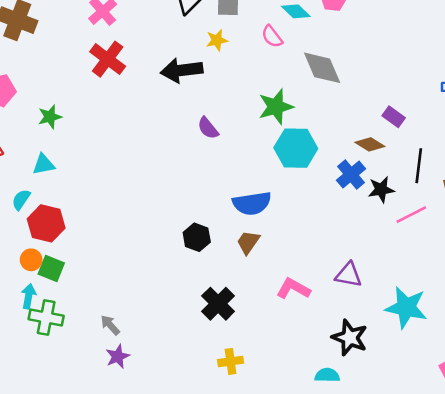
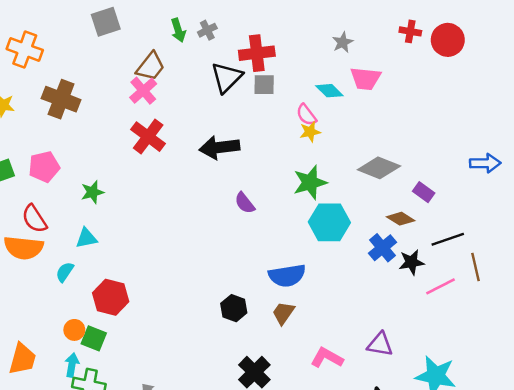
yellow star: (217, 40) -> (310, 132), moved
gray diamond: (322, 68) -> (379, 168), moved, turned -45
black line: (419, 166) -> (448, 239), turned 64
red hexagon: (46, 223) -> (111, 297), moved

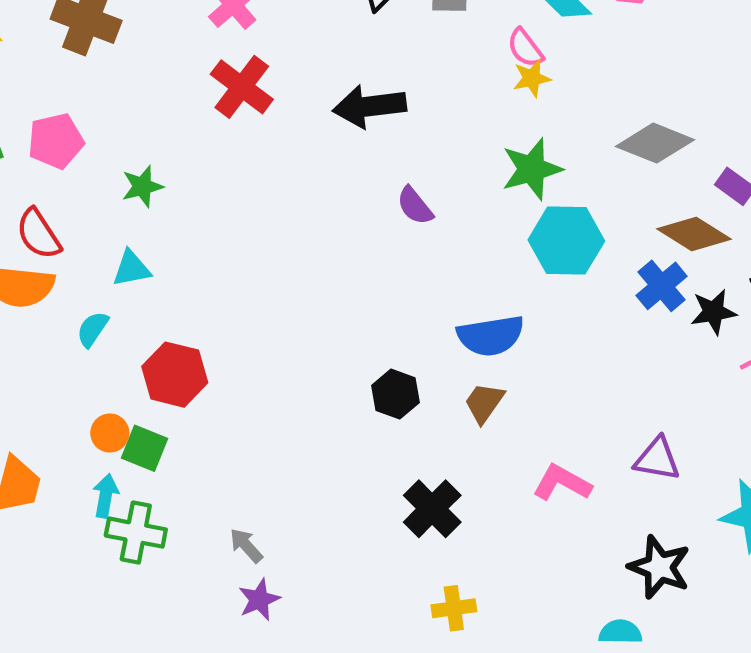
brown diamond: (401, 219) -> (694, 234), size x1.4

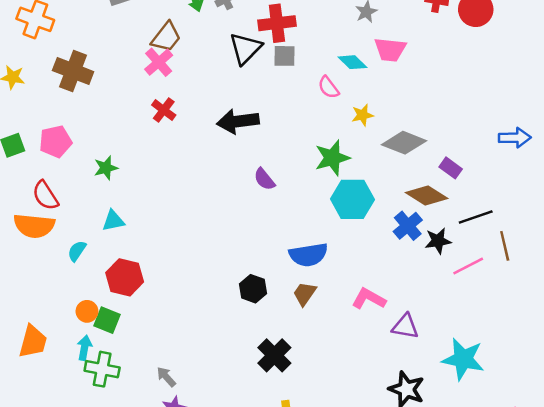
yellow star: (532, 78) -> (362, 115), moved
red cross: (242, 87) -> (164, 110), size x0.7
cyan triangle: (131, 269) -> (113, 221), moved
pink L-shape: (562, 483) -> (369, 299), moved

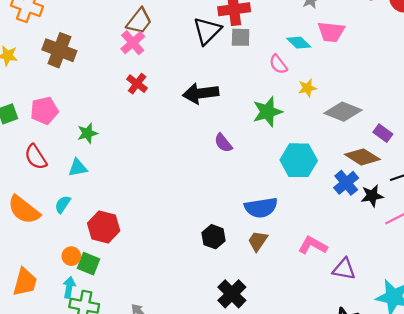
green star: (332, 158) -> (267, 112), moved
cyan triangle: (113, 221) -> (78, 168), moved
orange semicircle: (34, 226) -> (24, 210), moved, turned 32

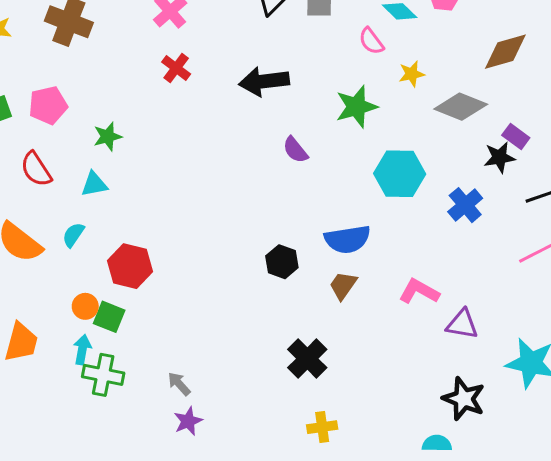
brown diamond: (362, 157) -> (505, 52), moved, turned -48
black star: (372, 196) -> (499, 157), moved
black hexagon: (214, 237) -> (282, 262), moved

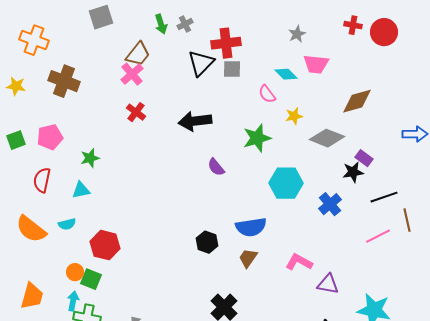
red semicircle: (36, 169) -> (42, 180), turned 45
cyan semicircle: (73, 235) -> (67, 224), turned -138

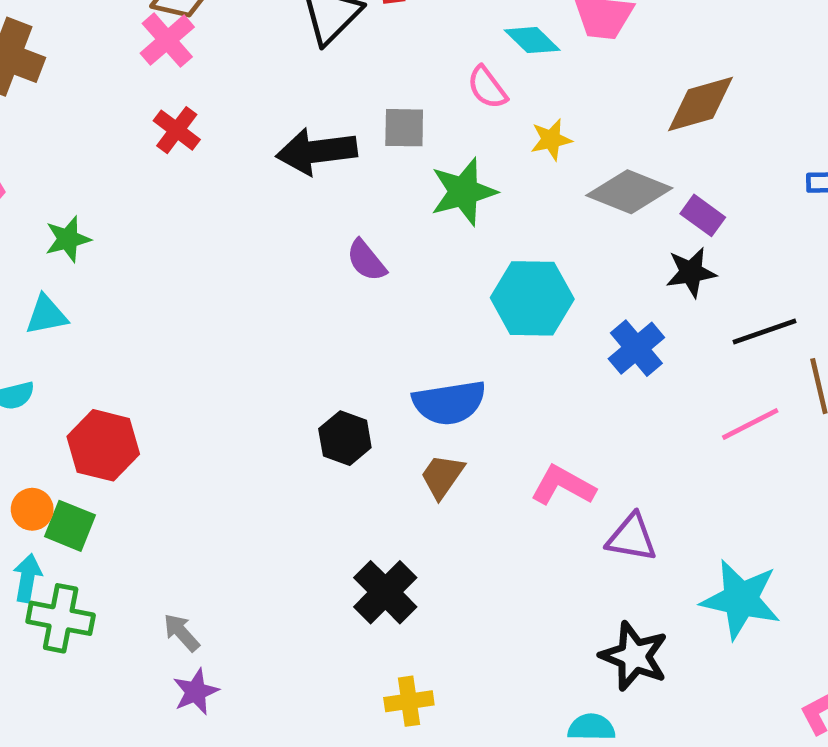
gray square: (232, 69) -> (404, 128), moved
purple rectangle: (364, 158) -> (703, 215), moved

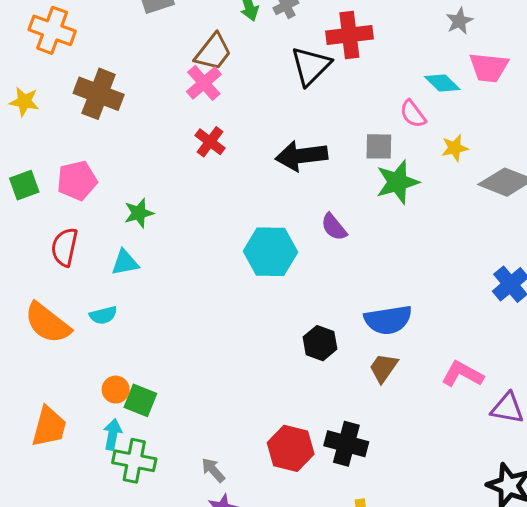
gray square: (404, 128) -> (379, 146), moved
cyan hexagon: (532, 298) -> (270, 252), moved
red hexagon: (103, 445) -> (291, 448), moved
black cross: (385, 592) -> (346, 444), turned -30

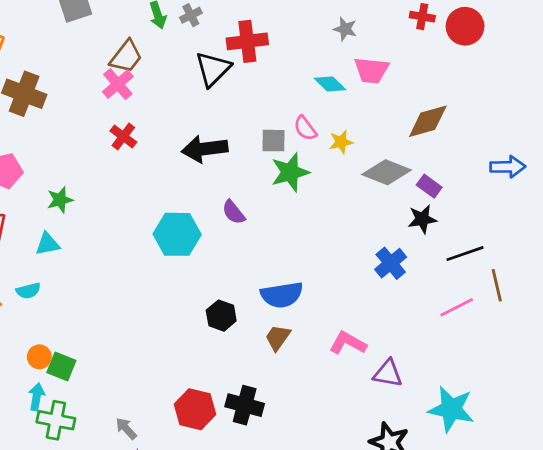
gray star: (459, 21) -> (345, 29), turned -30
pink semicircle: (413, 114) -> (305, 128), moved

